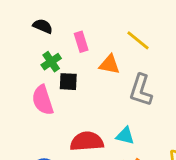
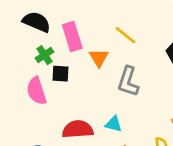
black semicircle: (43, 26) -> (37, 22), size x1.5
pink rectangle: (81, 42) -> (72, 36), size x1.5
orange triangle: (110, 65) -> (99, 58), turned 48

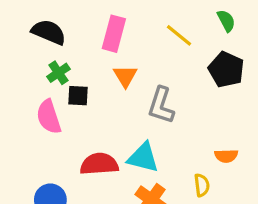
yellow line: (125, 35) -> (179, 35), moved
pink rectangle: (72, 36) -> (114, 34), moved, turned 32
cyan triangle: (114, 124) -> (143, 157), size x1.5

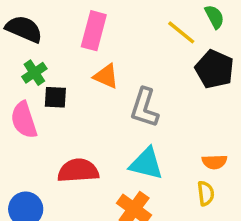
yellow line: (179, 35) -> (181, 32), moved
orange triangle: (125, 76) -> (106, 76), turned -35
cyan triangle: (143, 157) -> (146, 164), moved
yellow semicircle: (202, 185) -> (206, 193), moved

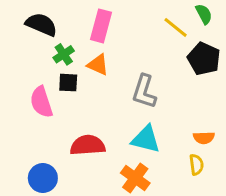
green cross: (34, 73) -> (64, 54), moved
orange triangle: (106, 76) -> (98, 65), moved

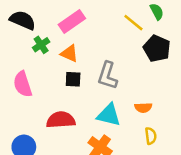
pink rectangle: (101, 26) -> (72, 21), turned 40
black square: (68, 83) -> (73, 79), moved
orange semicircle: (204, 138) -> (143, 108), moved

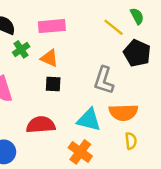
pink rectangle: (72, 21) -> (52, 26), turned 30
gray L-shape: (108, 76) -> (104, 80), moved
orange semicircle: (143, 108) -> (123, 112), size x1.6

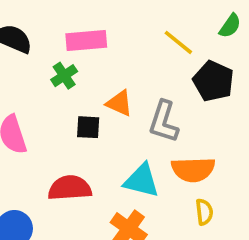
green semicircle: (137, 16) -> (230, 26), moved, turned 63
green cross: (21, 49) -> (64, 76), moved
orange triangle: (49, 58) -> (119, 103), moved

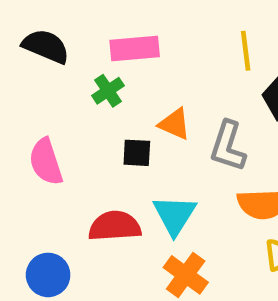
yellow line: (178, 42) -> (246, 51), turned 44
cyan triangle: (142, 181) -> (175, 215), moved, turned 48

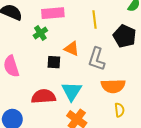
yellow line: (246, 51) -> (94, 19), moved

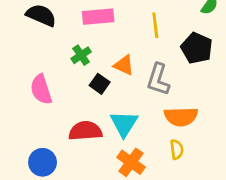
green cross: (40, 33) -> (81, 55), moved
black square: (54, 62) -> (100, 84), turned 32
yellow semicircle: (119, 110) -> (177, 149), moved

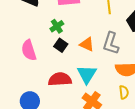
orange triangle: (124, 65) -> (87, 44), moved
black square: (100, 84) -> (61, 45), moved

